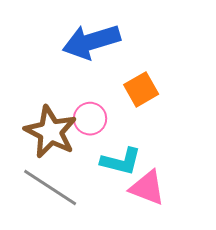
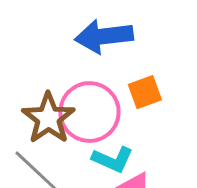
pink circle: (90, 119) -> (89, 112), size x1.8

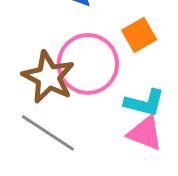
cyan L-shape: (113, 159) -> (144, 103), moved

